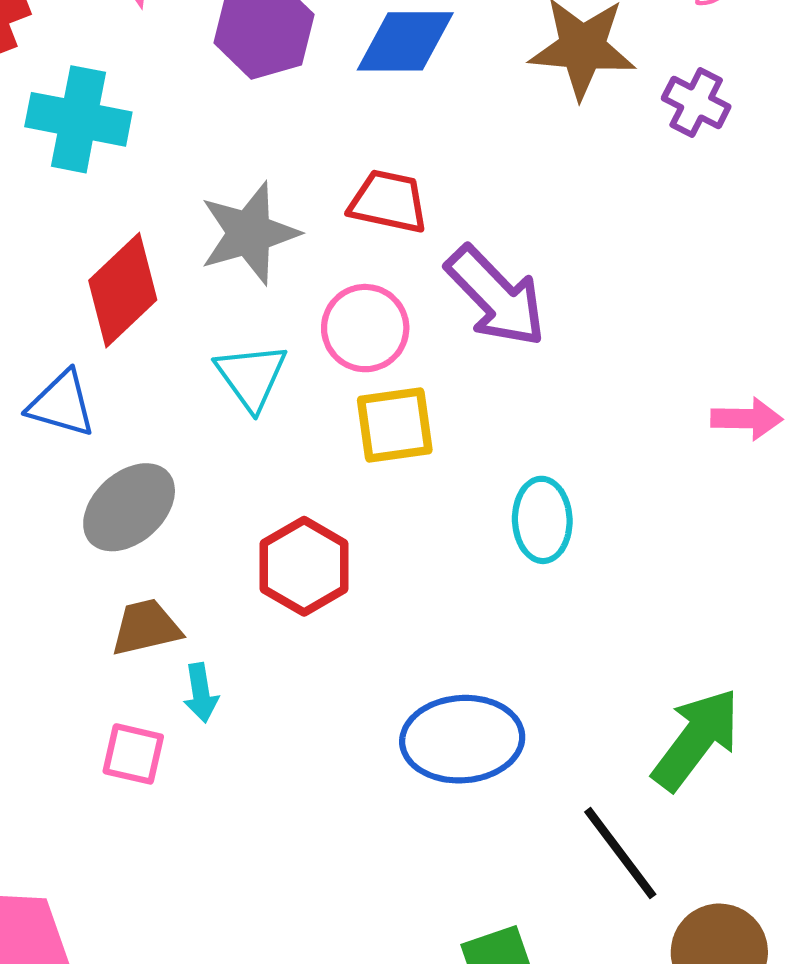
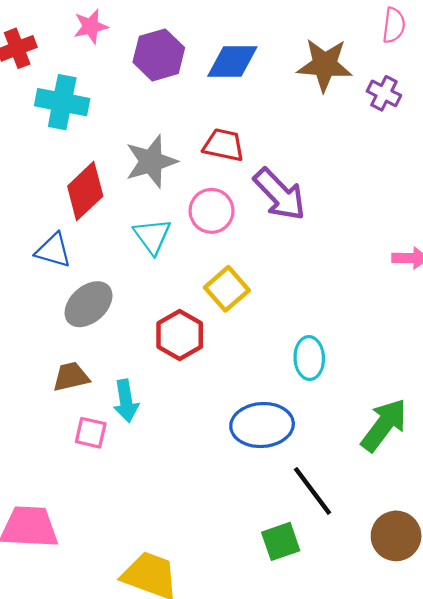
yellow square: (395, 425) -> (227, 289), moved, turned -33
cyan ellipse: (542, 520) -> (309, 358), moved
brown trapezoid: (146, 627) -> (71, 377), moved
cyan arrow: (201, 693) -> (126, 401), size x1.4
black line: (620, 853) -> (313, 491), moved

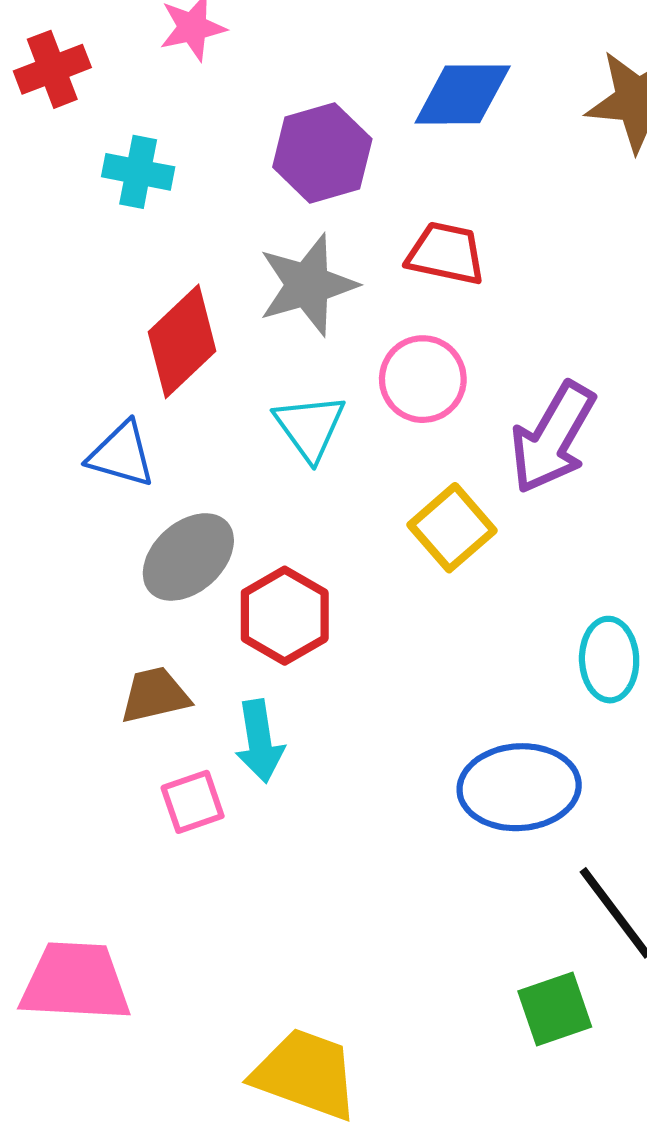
purple hexagon: (159, 55) -> (322, 153), moved
cyan cross: (62, 102) -> (138, 172), size x0.7
purple arrow: (280, 194) -> (553, 438), moved, turned 74
red hexagon: (180, 335) -> (285, 616), moved
pink square: (91, 433) -> (193, 802), turned -32

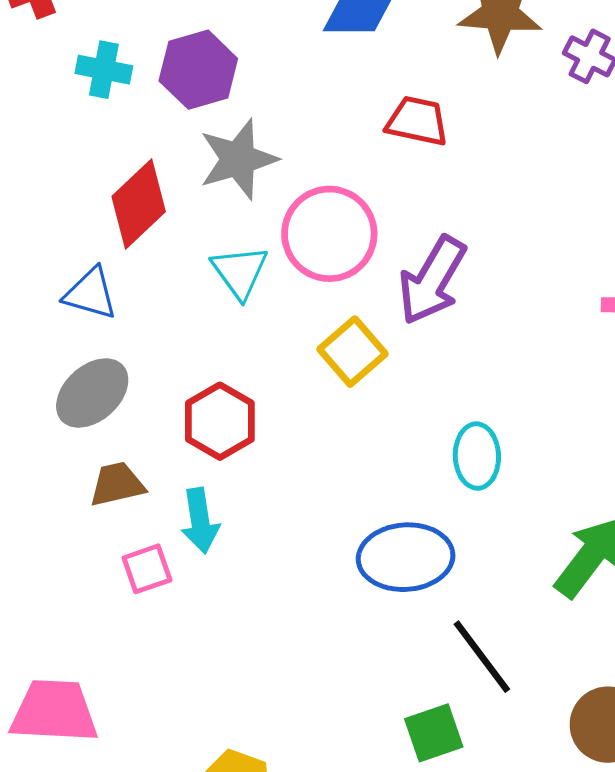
purple hexagon: (322, 153) -> (198, 70), moved
red trapezoid: (446, 253) -> (417, 121), moved
pink circle: (423, 379) -> (329, 234), size x1.4
gray ellipse: (188, 557) -> (92, 393), moved

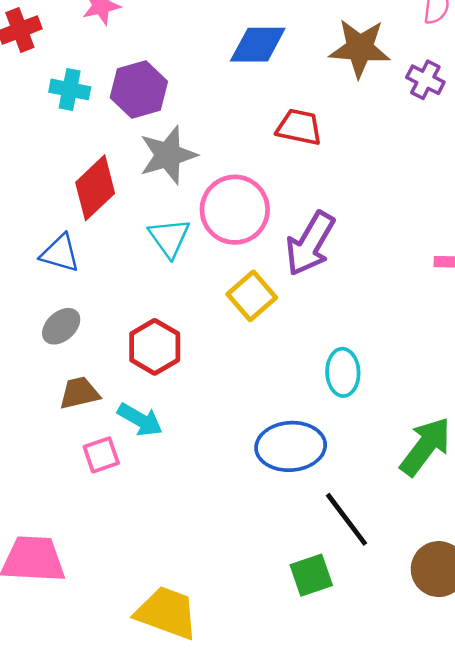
gray ellipse: (92, 393) -> (61, 326), size x0.7
cyan arrow: (200, 521) -> (140, 420), turned -51

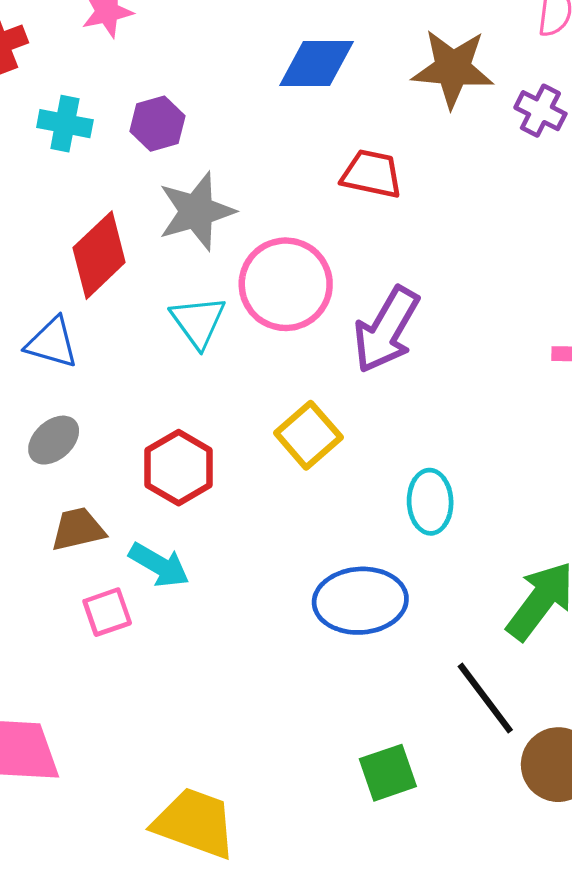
purple hexagon: (139, 89) -> (157, 124), size x0.7
yellow square: (252, 296) -> (308, 435), moved
black line: (346, 519) -> (485, 698), moved

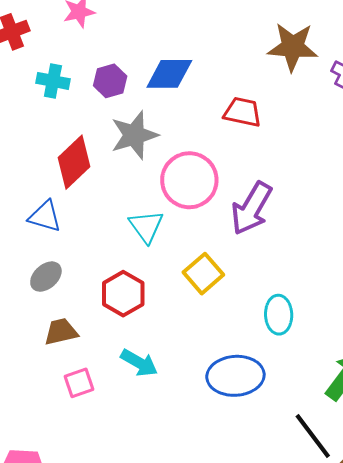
blue diamond: (316, 64) -> (169, 74), moved
cyan triangle: (198, 322) -> (146, 226), moved
cyan arrow: (159, 565) -> (139, 363), moved

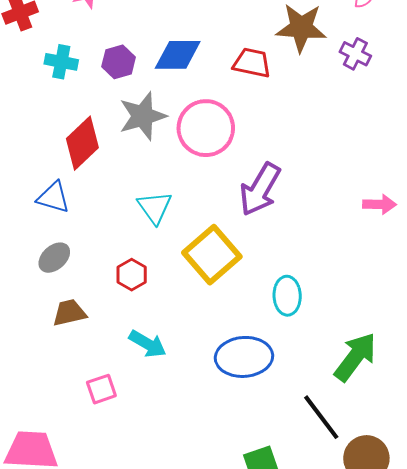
red trapezoid: (243, 112) -> (252, 63), moved
pink circle: (189, 180) -> (206, 128), moved
yellow square: (203, 274) -> (212, 255), size x1.4
red hexagon: (123, 294) -> (132, 275), size x0.7
pink square: (79, 383) -> (101, 389), moved

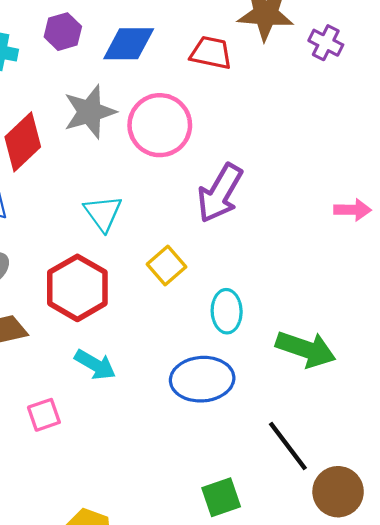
purple hexagon: (119, 62) -> (63, 32), moved
yellow square: (212, 255) -> (166, 266), size x0.6
red hexagon: (132, 275) -> (77, 288), size x1.8
cyan ellipse: (287, 296) -> (227, 311), moved
green arrow: (355, 357) -> (306, 349), moved, turned 72

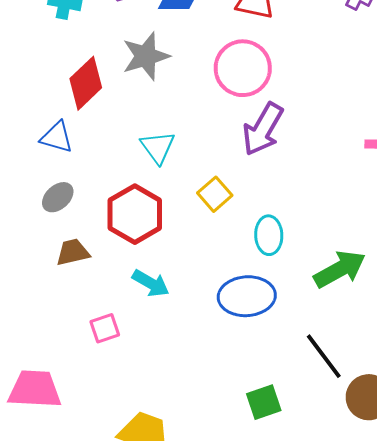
pink circle: (160, 125) -> (243, 68), moved
green arrow: (306, 349) -> (340, 269), turned -48

